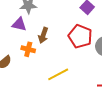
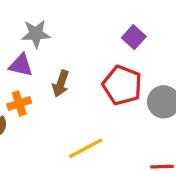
orange cross: (28, 49) -> (19, 104), moved, turned -32

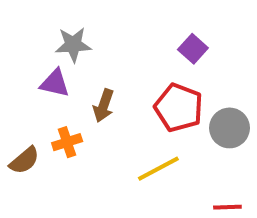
orange cross: (19, 104) -> (67, 142), moved
yellow line: (86, 148) -> (158, 169), moved

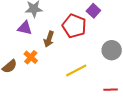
red pentagon: (179, 108) -> (74, 26), moved
orange cross: (67, 142) -> (31, 57), turned -32

